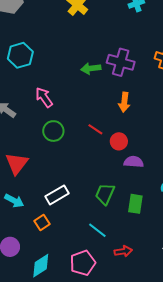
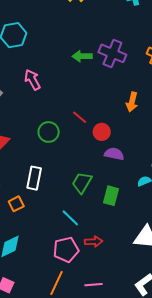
orange arrow: (124, 102) -> (132, 102), moved
green circle: (53, 131) -> (49, 132), moved
white rectangle: (57, 195) -> (34, 178), turned -55
pink pentagon: (83, 263) -> (66, 250), moved

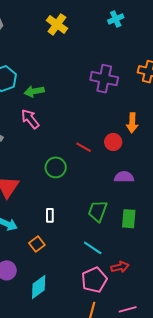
green arrow: (82, 56) -> (34, 91), moved
red circle: (102, 132) -> (113, 142), moved
white rectangle: (34, 178) -> (50, 215), size x0.6

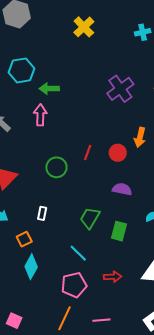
purple cross: (104, 79) -> (120, 89), turned 32
pink arrow: (30, 119) -> (40, 115), turned 30
red line: (84, 147) -> (88, 153), turned 70
red arrow: (120, 267) -> (113, 277), moved
cyan diamond: (39, 287) -> (31, 267), moved, turned -35

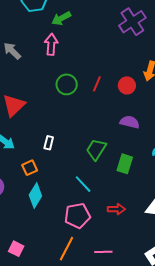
green arrow: (49, 89) -> (61, 18), turned -30
green circle: (56, 167) -> (67, 84), moved

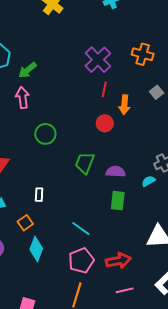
red line: (97, 84) -> (104, 89), moved
purple semicircle: (130, 122) -> (116, 172), moved
green trapezoid: (96, 149) -> (85, 163), moved
red arrow: (116, 209) -> (118, 261), moved, size x1.4
pink line: (103, 252) -> (125, 290), moved

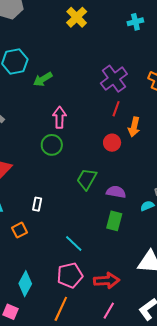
pink arrow: (23, 98) -> (59, 117), moved
cyan diamond: (36, 249) -> (25, 284), moved
pink line: (125, 290) -> (109, 311), turned -54

